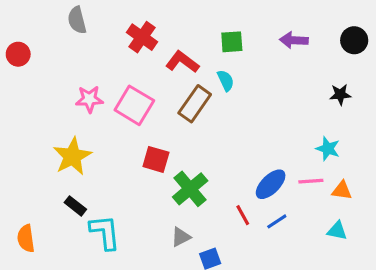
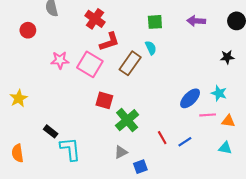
red circle: (18, 54) -> (28, 30), moved
red L-shape: (182, 62) -> (109, 42), moved, turned 125
yellow star: (72, 156) -> (19, 98), moved, size x0.7
blue ellipse: (271, 184) -> (190, 98), moved

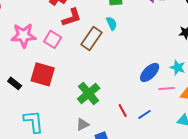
pink star: (60, 60) -> (24, 35), size x1.4
pink square: (90, 64) -> (53, 39), size x0.7
red square: (104, 100) -> (43, 74), moved, size x1.4
black rectangle: (51, 131) -> (15, 83), moved

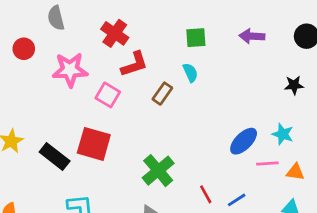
pink star: (24, 35) -> (70, 70), moved
brown rectangle: (92, 38) -> (162, 94), size x0.7
black rectangle: (15, 83) -> (55, 157), size x1.5

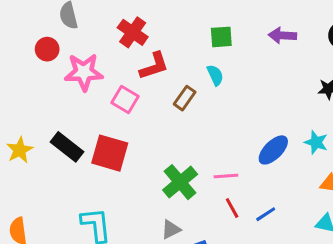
red circle: (24, 49) -> (47, 49), moved
black rectangle: (55, 157) -> (67, 147), moved
pink line: (267, 164) -> (226, 176), moved

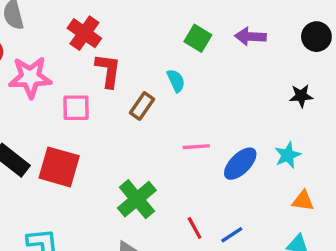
green square: (221, 37) -> (198, 38), moved, turned 35
red L-shape: (154, 66) -> (108, 70), turned -64
pink square: (125, 100) -> (76, 108), turned -32
cyan star: (316, 142) -> (288, 155), turned 30
pink line: (226, 176) -> (196, 147), moved

